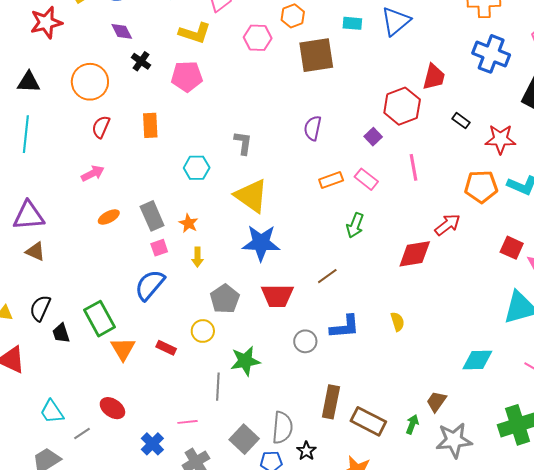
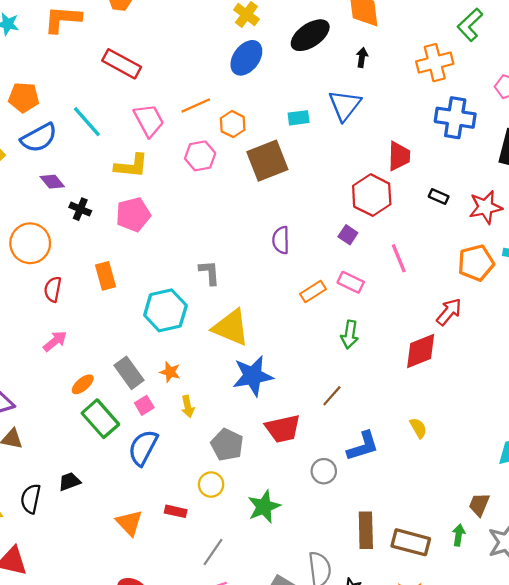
cyan hexagon: (197, 168) -> (165, 310), size x1.5
green rectangle: (100, 319) -> (100, 419), moved
black trapezoid: (61, 333) -> (70, 482), moved, turned 100
gray line: (218, 387) -> (213, 552), moved, turned 44

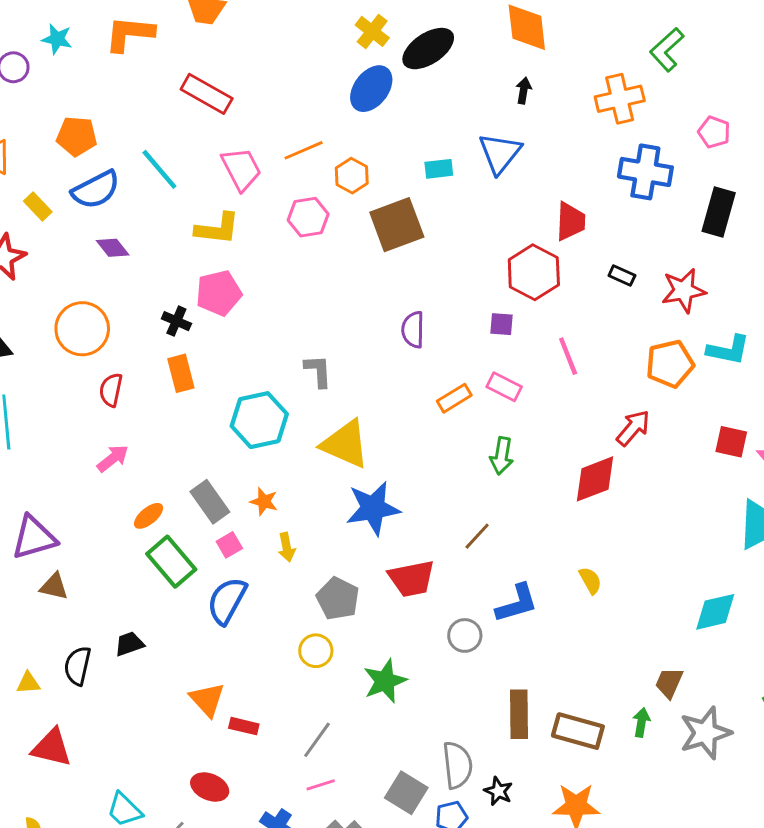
black ellipse: (310, 35) -> (428, 49), moved
black cross: (80, 209) -> (176, 321), moved
purple square: (348, 235) -> (502, 324), turned -30
red rectangle: (176, 511) -> (244, 726), moved

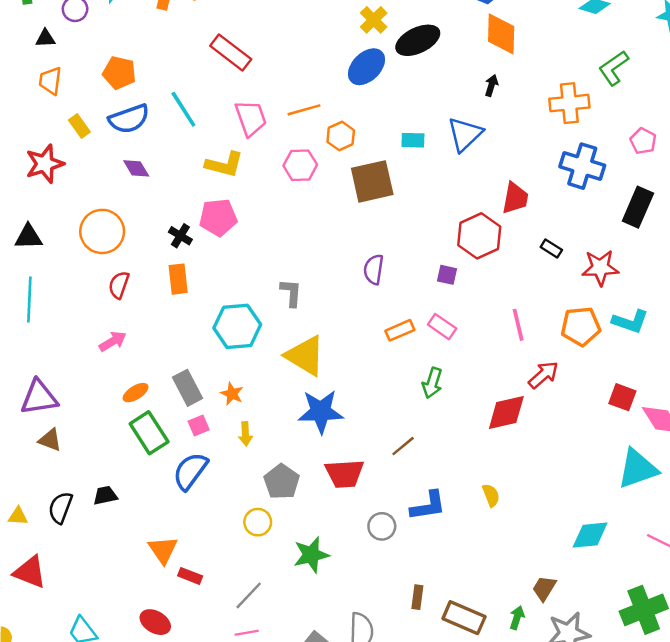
pink line: (568, 356) -> (518, 325), moved
brown rectangle: (519, 714) -> (417, 597), size x0.6

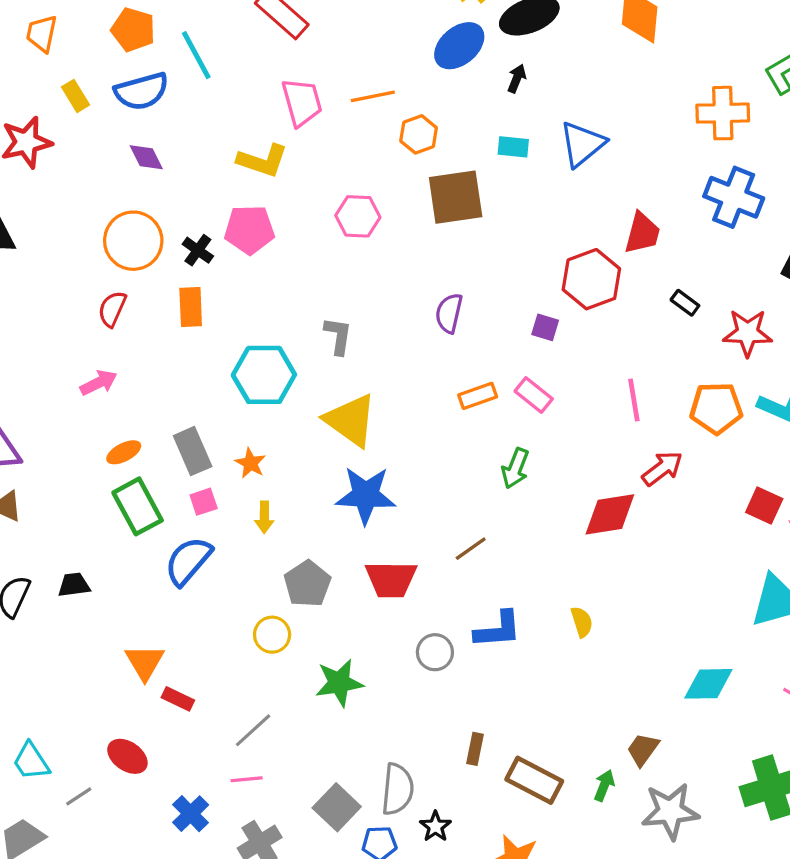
black arrow: (491, 85) -> (517, 78), moved
cyan line: (183, 109) -> (196, 55), moved
pink hexagon: (300, 165) -> (358, 216), moved
orange circle: (102, 231) -> (133, 241), moved

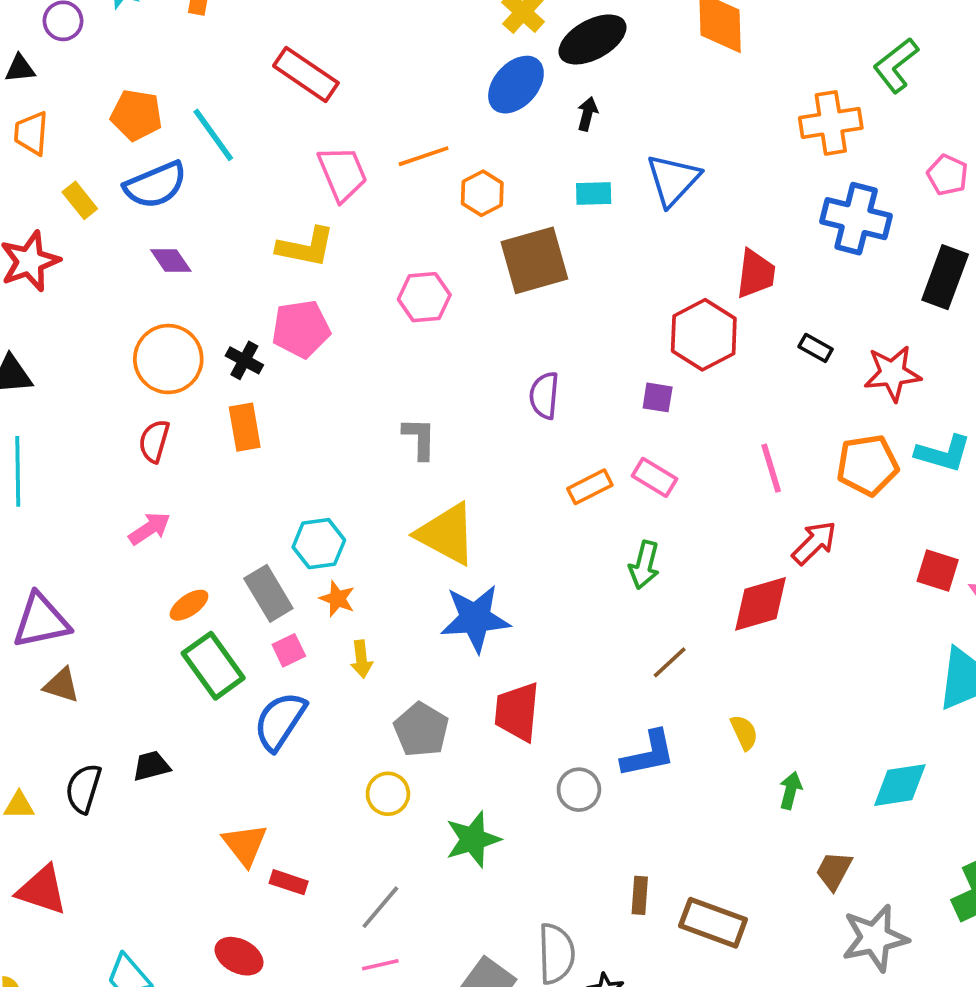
cyan hexagon: (264, 375) -> (319, 544), moved, size x0.7
brown line: (471, 549) -> (670, 662), moved
red trapezoid: (391, 579) -> (517, 712), turned 102
green arrow: (604, 785) -> (791, 790), moved

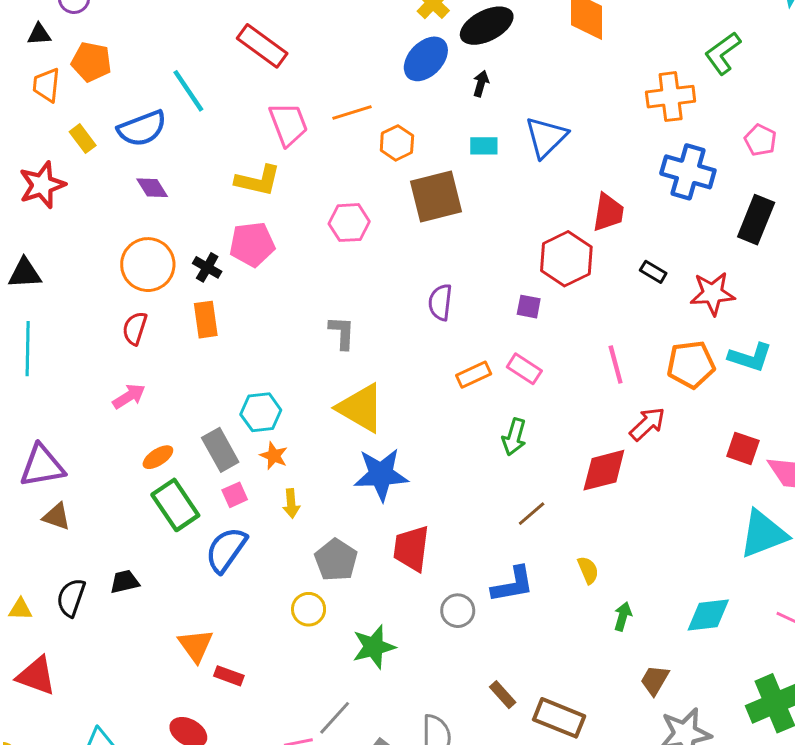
orange pentagon: (136, 115) -> (91, 62), moved
brown rectangle: (640, 895) -> (503, 695), turned -48
gray line: (380, 907) -> (335, 718), moved

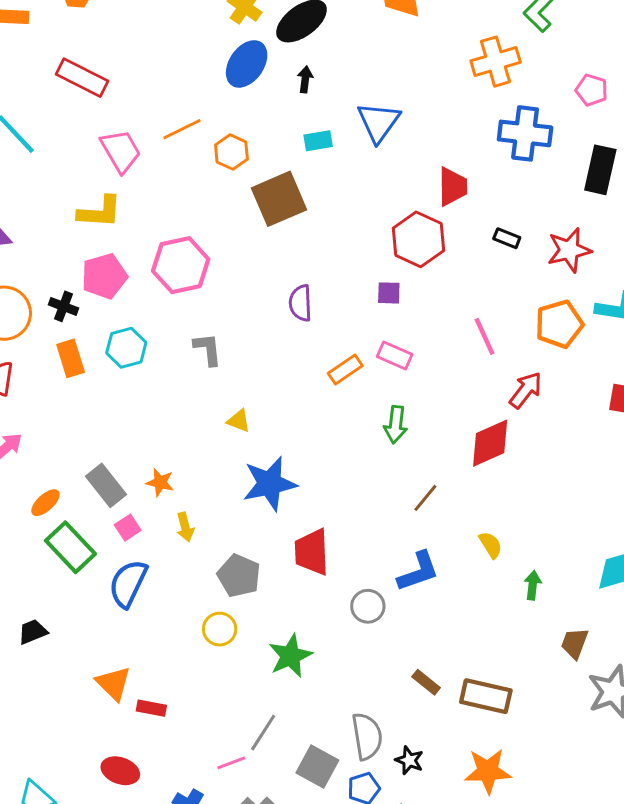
pink hexagon: (349, 223) -> (181, 265), moved, size x1.4
yellow triangle: (361, 408) -> (239, 421), size x0.5
cyan hexagon: (261, 412) -> (126, 348), moved

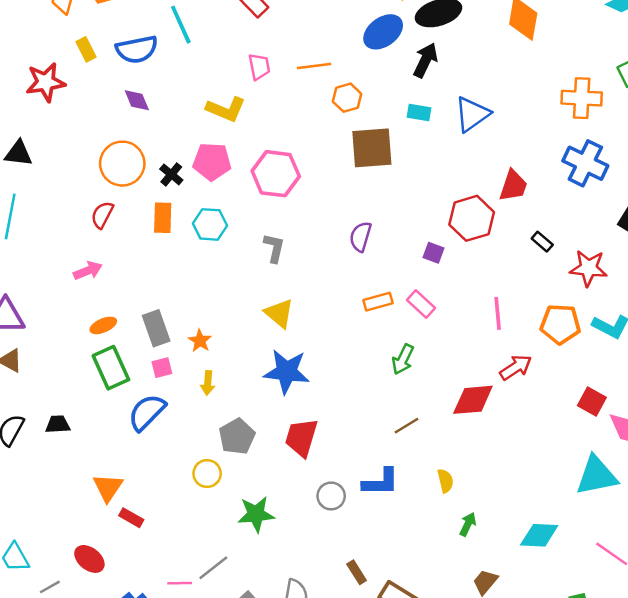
black arrow: (305, 79) -> (425, 60), size x1.6
pink trapezoid: (121, 151) -> (259, 67), size x0.7
yellow triangle: (239, 421) -> (279, 313), size x1.5

